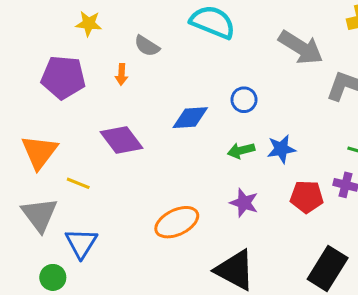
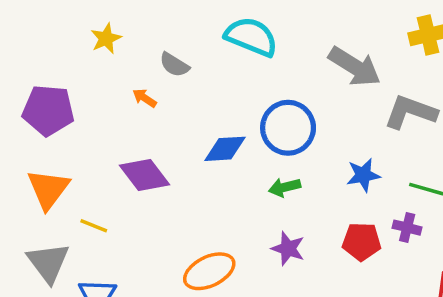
yellow star: (89, 24) -> (106, 39), turned -30
orange arrow: (122, 74) -> (145, 98), turned 120
purple pentagon: (63, 77) -> (48, 110), moved
blue circle: (244, 100) -> (288, 128), size x1.8
blue star: (281, 149) -> (363, 175), moved

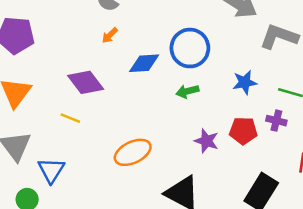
orange arrow: (145, 98) -> (110, 35), moved, turned -78
yellow line: (94, 226) -> (70, 118), moved
purple star: (288, 249) -> (206, 141), moved

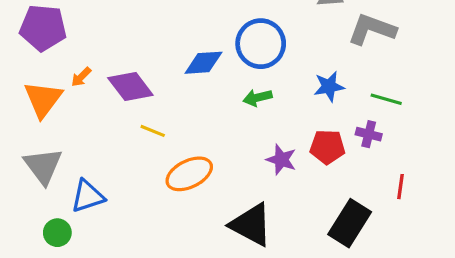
orange arrow: (110, 35) -> (81, 77), moved
yellow line: (70, 118) -> (153, 131), moved
blue triangle: (51, 170) -> (88, 196), turned 40

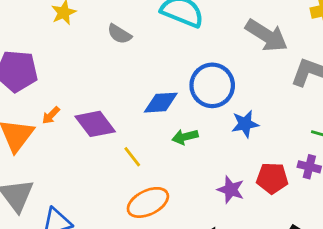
blue star: (329, 86) -> (245, 124), moved
green arrow: (258, 98) -> (185, 137), moved
yellow line: (153, 131) -> (132, 157), moved, turned 30

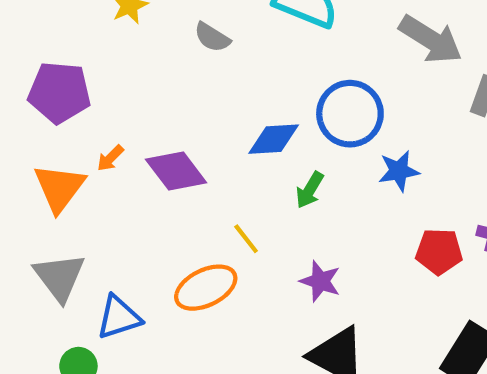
green arrow: (185, 137) -> (310, 190), turned -45
yellow line: (132, 157) -> (246, 239), moved
purple star: (231, 190) -> (320, 281), moved
orange ellipse: (148, 202) -> (206, 288), moved

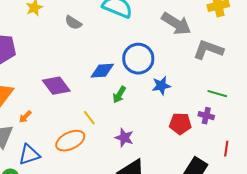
orange arrow: (110, 158) -> (25, 117), moved

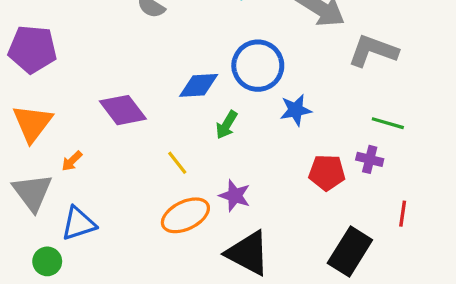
orange ellipse: (70, 141) -> (185, 215), moved

